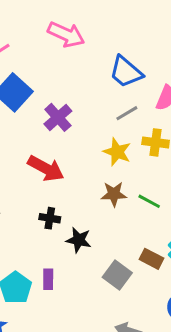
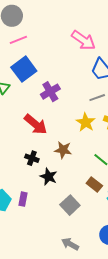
pink arrow: (66, 35) -> (83, 40), moved
brown star: (114, 194) -> (63, 150), moved
brown rectangle: (152, 259) -> (94, 185), moved

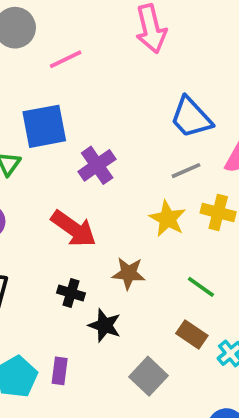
pink line: (18, 40) -> (66, 59), moved
pink arrow: (83, 40) -> (151, 29), moved, turned 45
blue square: (24, 69) -> (44, 126), turned 30

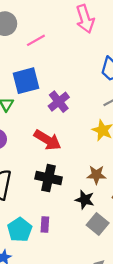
brown star: (129, 273) -> (96, 175), moved
black cross: (71, 293) -> (49, 178), size x1.6
black star: (105, 325) -> (85, 200), moved

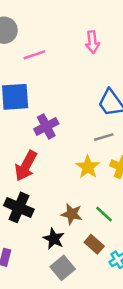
pink arrow: (85, 19) -> (92, 42), size x0.7
red arrow: (47, 140) -> (26, 166), turned 76

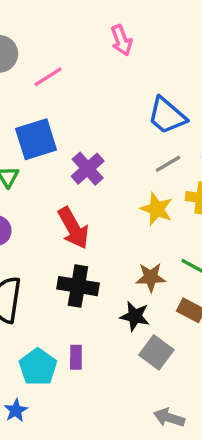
red arrow: (26, 166) -> (73, 228), turned -44

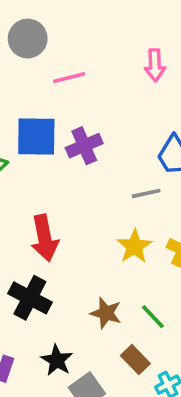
gray line: (168, 164) -> (146, 193), moved
purple cross: (88, 169) -> (84, 146), moved
black star: (135, 316) -> (57, 360), moved

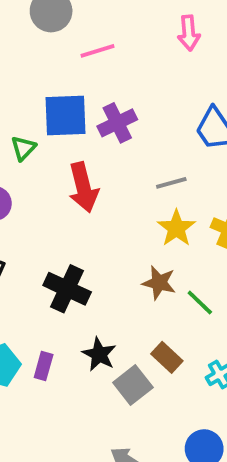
gray line: (146, 193) -> (171, 183), moved
red arrow: (45, 238) -> (83, 187), moved
brown star: (106, 313) -> (159, 283), moved
brown rectangle: (135, 360) -> (167, 357), moved

